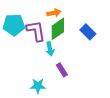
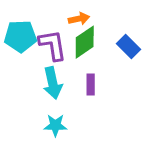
cyan arrow: (50, 49) -> (53, 83), moved, size x1.5
purple rectangle: (62, 70) -> (91, 84), moved, turned 32

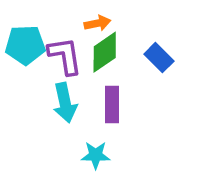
purple rectangle: (91, 84) -> (112, 105), size x1.4
cyan star: (55, 125) -> (96, 155), moved

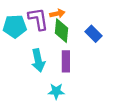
green diamond: (105, 52) -> (62, 31), turned -50
purple L-shape: (65, 56) -> (38, 19), moved

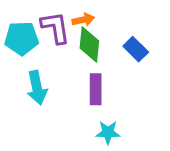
cyan arrow: (38, 60) -> (37, 88), moved
cyan star: (56, 91) -> (108, 132), moved

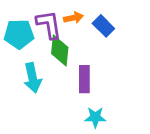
green diamond: (89, 44) -> (60, 50), moved
blue rectangle: (136, 49) -> (103, 26), moved

